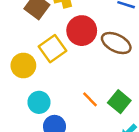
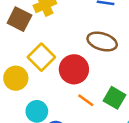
red circle: (82, 31) -> (74, 69), moved

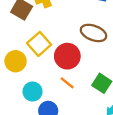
orange line: (86, 100) -> (67, 83), moved

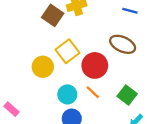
cyan circle: (32, 92) -> (67, 94), moved

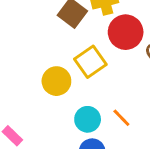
red circle: (95, 65) -> (126, 32), moved

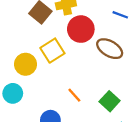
cyan circle: (88, 119) -> (13, 93), moved

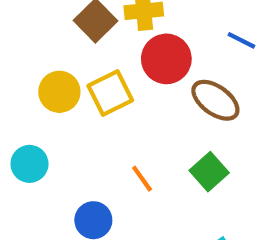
yellow circle: (26, 64) -> (59, 92), moved
green square: (110, 101) -> (209, 172), moved

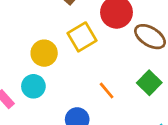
yellow circle: (59, 92) -> (44, 53), moved

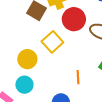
orange line: (107, 90) -> (78, 77), turned 48

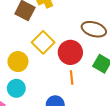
red circle: (74, 19) -> (70, 52), moved

